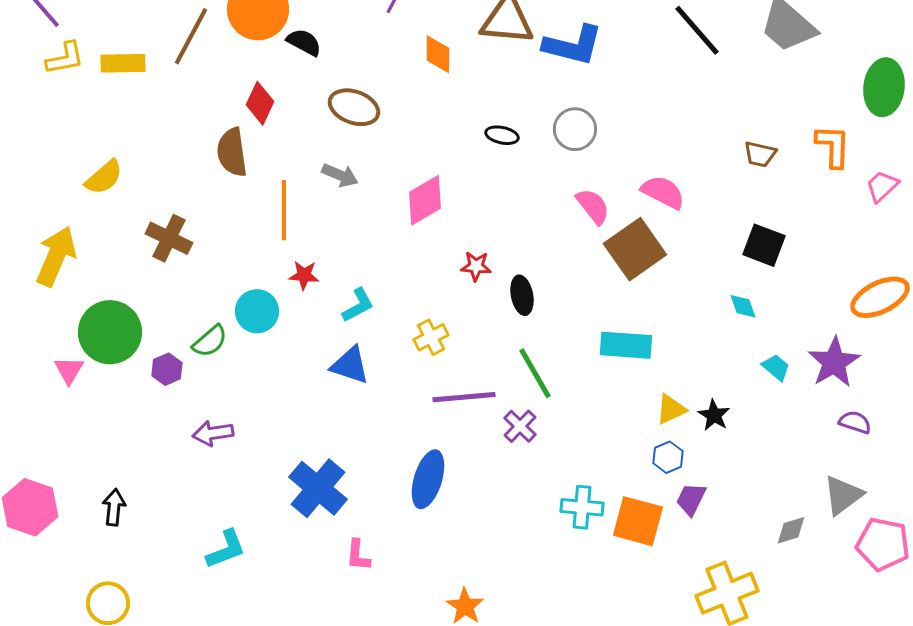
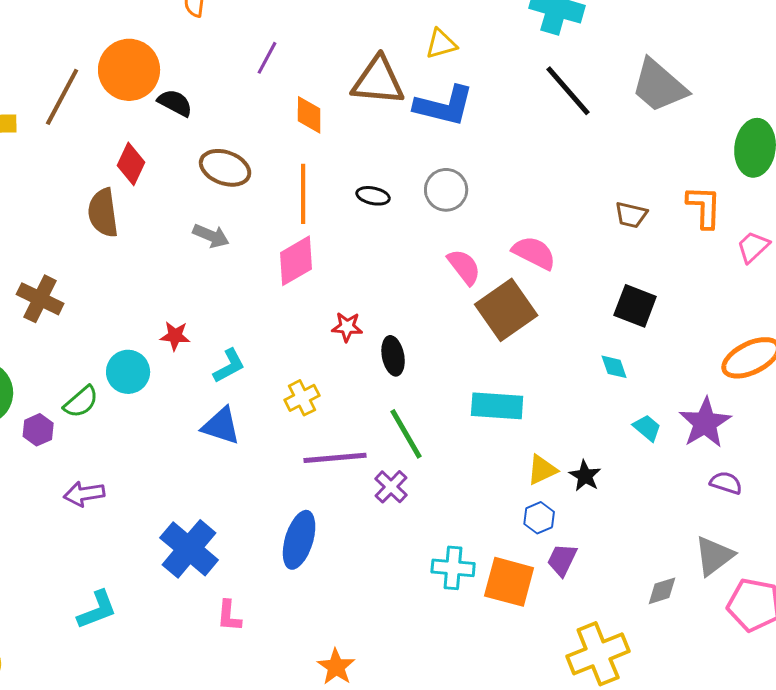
orange line: (284, 210) -> (303, 194), moved

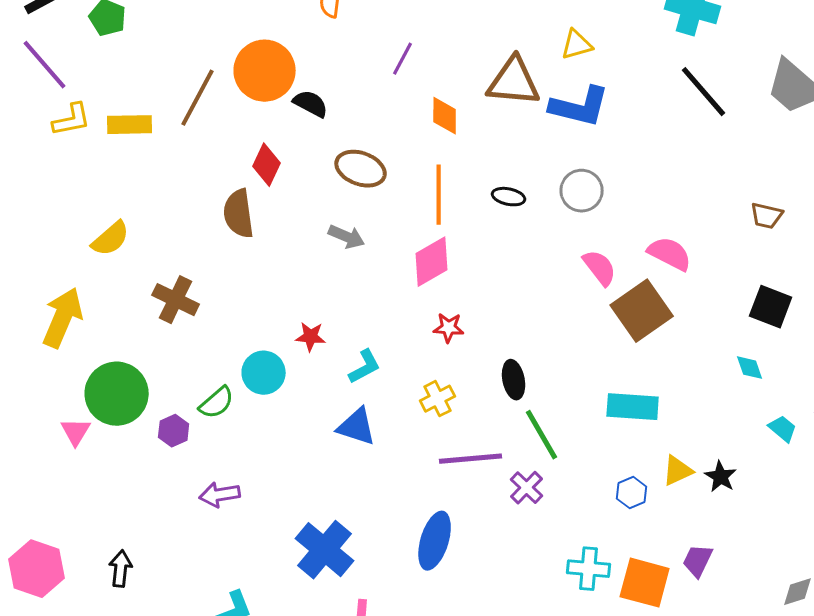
red star: (347, 327) -> (449, 328), moved
black ellipse: (393, 356) -> (514, 380), moved
blue hexagon: (539, 518) -> (632, 493), moved

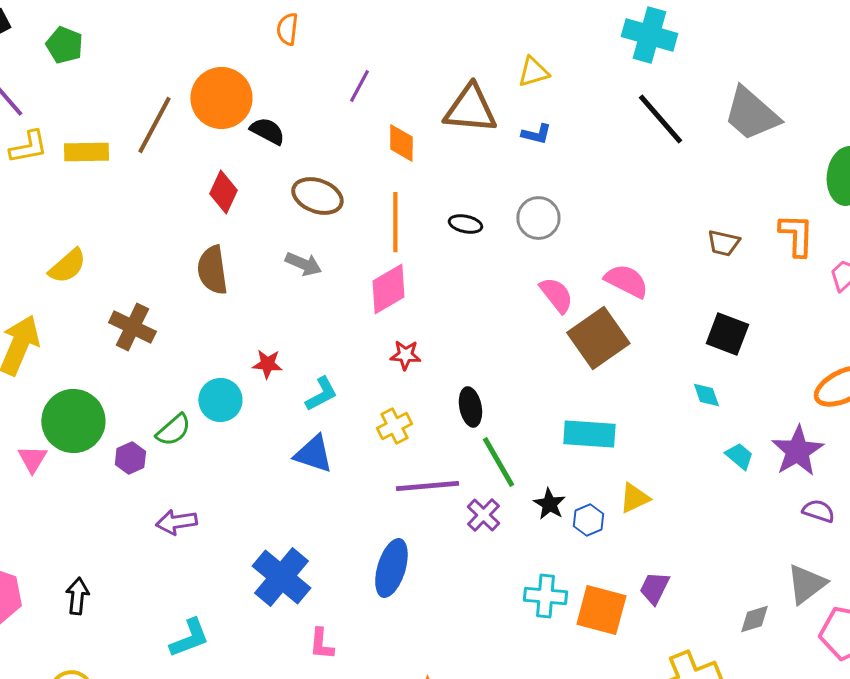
blue L-shape: (580, 107) -> (536, 134), size x0.5
brown semicircle: (239, 214) -> (212, 270), moved
black star: (721, 477) -> (549, 504), moved

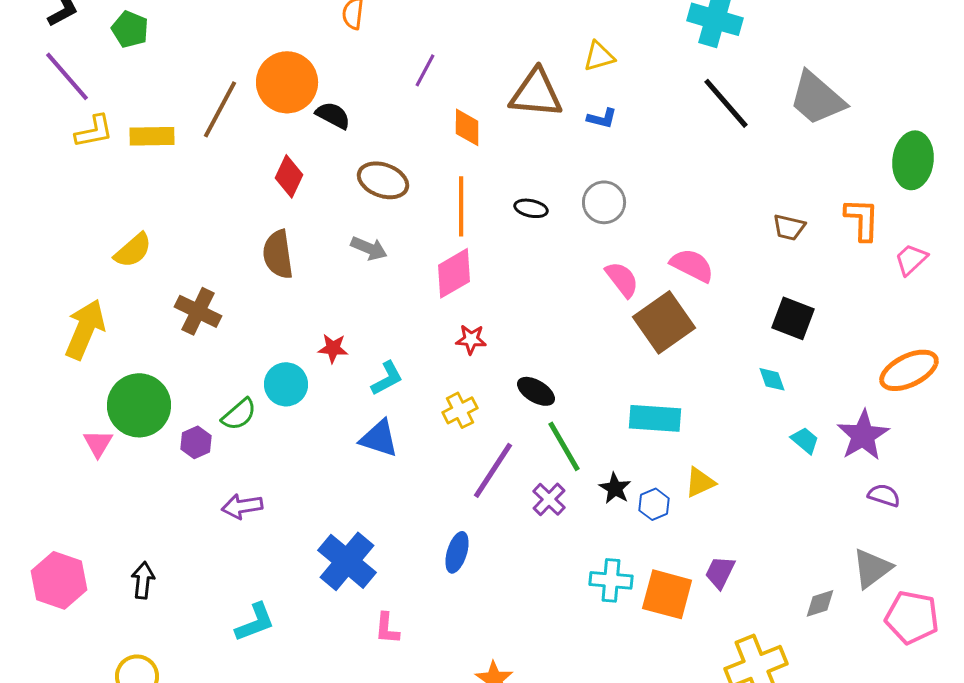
black ellipse: (470, 407) -> (536, 391), turned -48
purple line: (427, 486) -> (493, 470), turned -52
blue ellipse: (391, 568) -> (457, 552), size x0.7

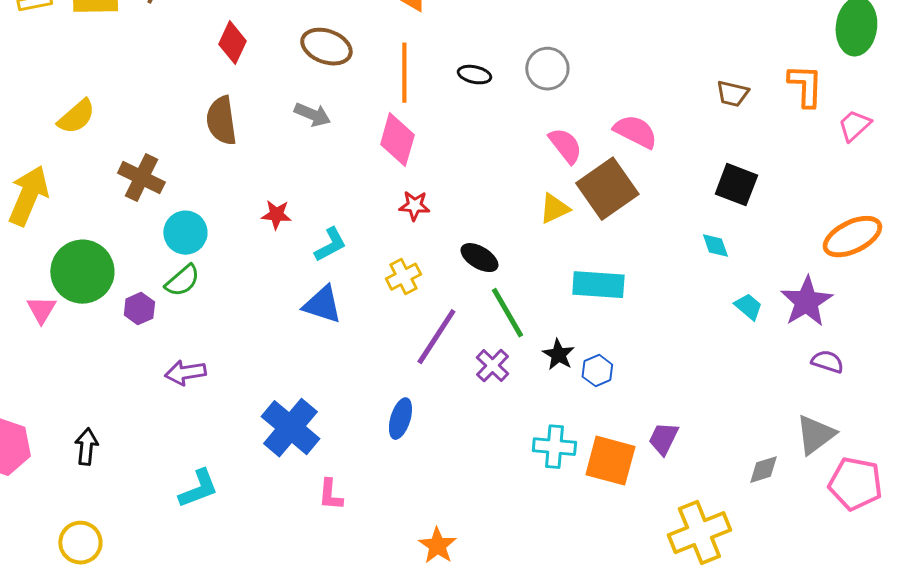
pink diamond: (454, 273) -> (397, 140), turned -44
cyan circle: (286, 384) -> (185, 233), moved
yellow triangle: (700, 482) -> (554, 209), moved

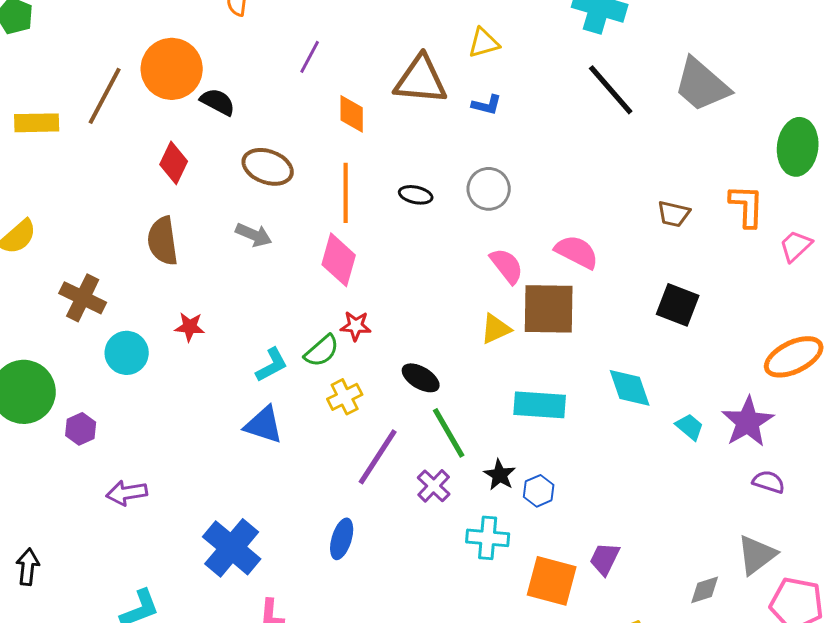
brown square: (607, 189) -> (549, 309), turned 36
red star: (276, 215) -> (190, 327), moved
cyan diamond: (715, 246) -> (630, 388), moved, size x1.6
green semicircle: (182, 281) -> (322, 351), moved
cyan cross: (554, 447) -> (488, 538), moved

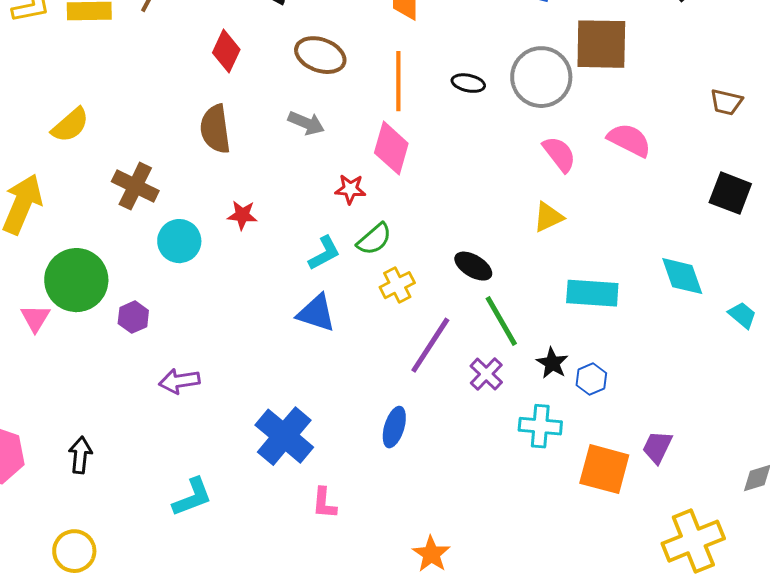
gray circle: (489, 189) -> (541, 77), size x1.4
brown square: (549, 309) -> (601, 44), moved
red star: (356, 326) -> (350, 189), moved

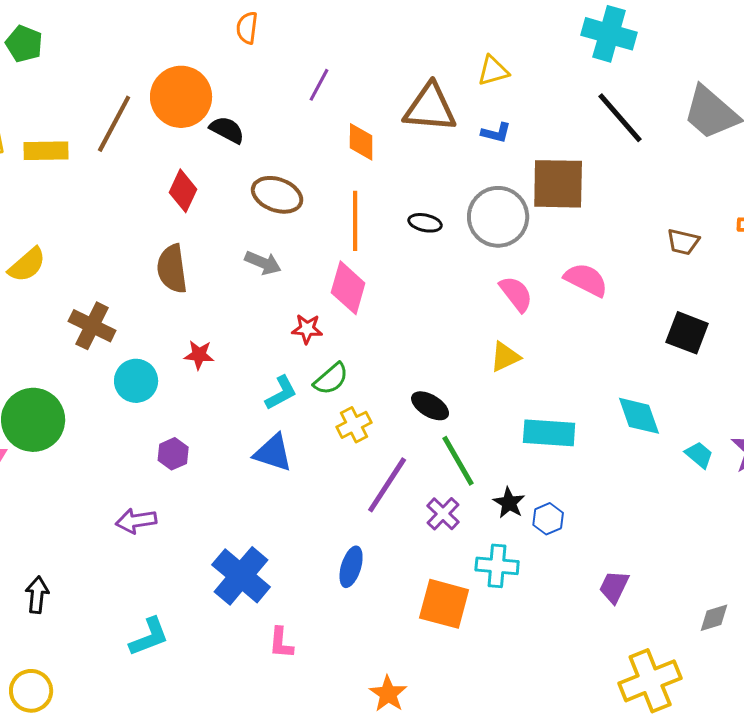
purple hexagon: (133, 317) -> (173, 454), moved
orange square: (604, 469) -> (444, 604), moved

